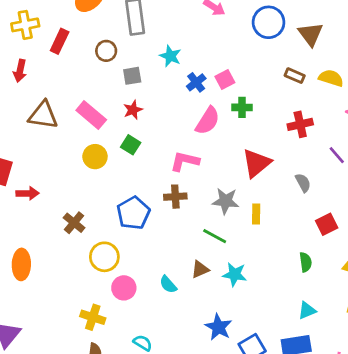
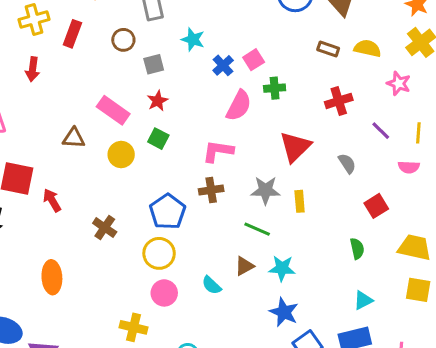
brown triangle: (43, 115) -> (74, 138), moved, size x0.7
red arrow: (27, 193) -> (52, 200), turned -115
yellow circle: (104, 257) -> (159, 253), moved
blue star: (218, 327) -> (284, 312), moved

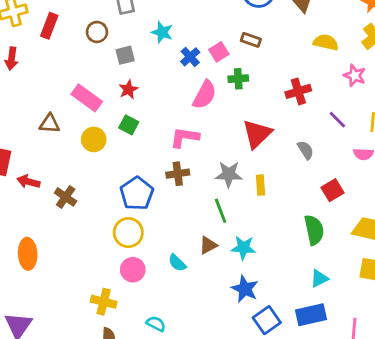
brown rectangle: (328, 49) -> (251, 40), moved
red arrow: (52, 200) -> (28, 182), turned -45
brown cross: (105, 228) -> (66, 197), moved
green line: (257, 229) -> (221, 211), turned 45
green semicircle: (357, 249) -> (314, 230), size x1.5

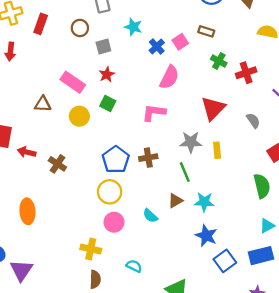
green cross: (238, 79) -> (219, 61), moved, turned 35
brown cross: (178, 174) -> (148, 158), moved

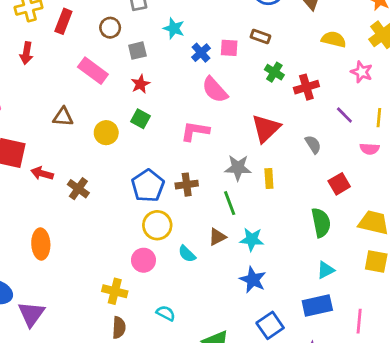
pink square: (180, 42) -> (229, 48), turned 35
pink semicircle: (169, 77) -> (215, 90), turned 110
pink rectangle: (73, 82) -> (93, 71), moved
yellow circle: (110, 192) -> (157, 225), moved
blue square: (225, 261) -> (270, 325), moved

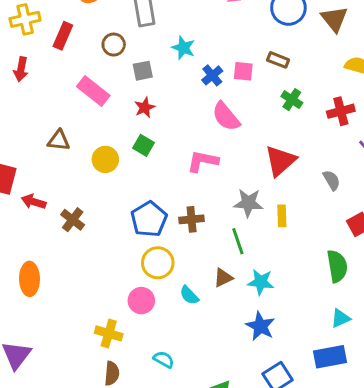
red cross: (306, 87) -> (341, 111), moved

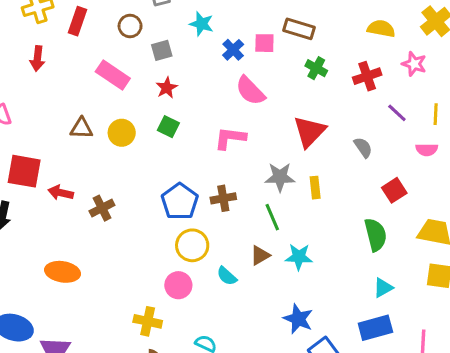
brown rectangle: (278, 60) -> (299, 29), size x1.4
yellow circle: (105, 159) -> (122, 133), moved
brown cross: (73, 220) -> (102, 208), turned 30
orange ellipse: (29, 279) -> (63, 272), turned -76
blue star: (260, 326) -> (298, 319), moved

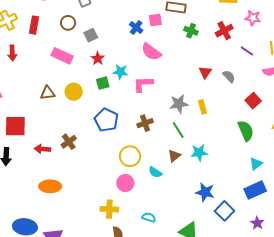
cyan star: (201, 24) -> (120, 72), moved
green square: (168, 127) -> (103, 83), turned -32
red triangle: (309, 132) -> (205, 72), moved, size x0.6
red arrow: (61, 193) -> (42, 149), moved
blue pentagon: (180, 201) -> (106, 120), moved

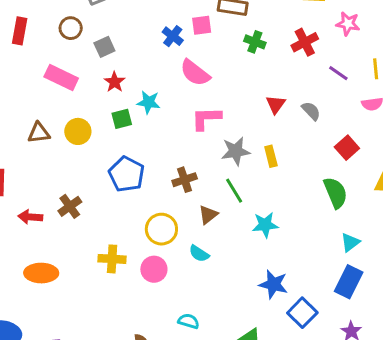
pink L-shape: (143, 84) -> (206, 118), moved
brown triangle: (174, 156) -> (208, 215), moved
blue rectangle: (255, 190) -> (349, 282), turned -40
yellow cross: (109, 209) -> (112, 259), moved

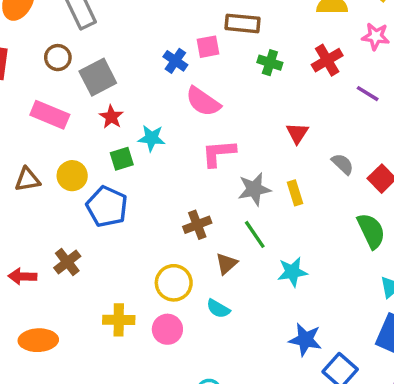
gray square: (104, 47) -> (98, 77), size x1.5
gray semicircle: (311, 111) -> (343, 164), moved
blue pentagon: (127, 174) -> (107, 207), moved

